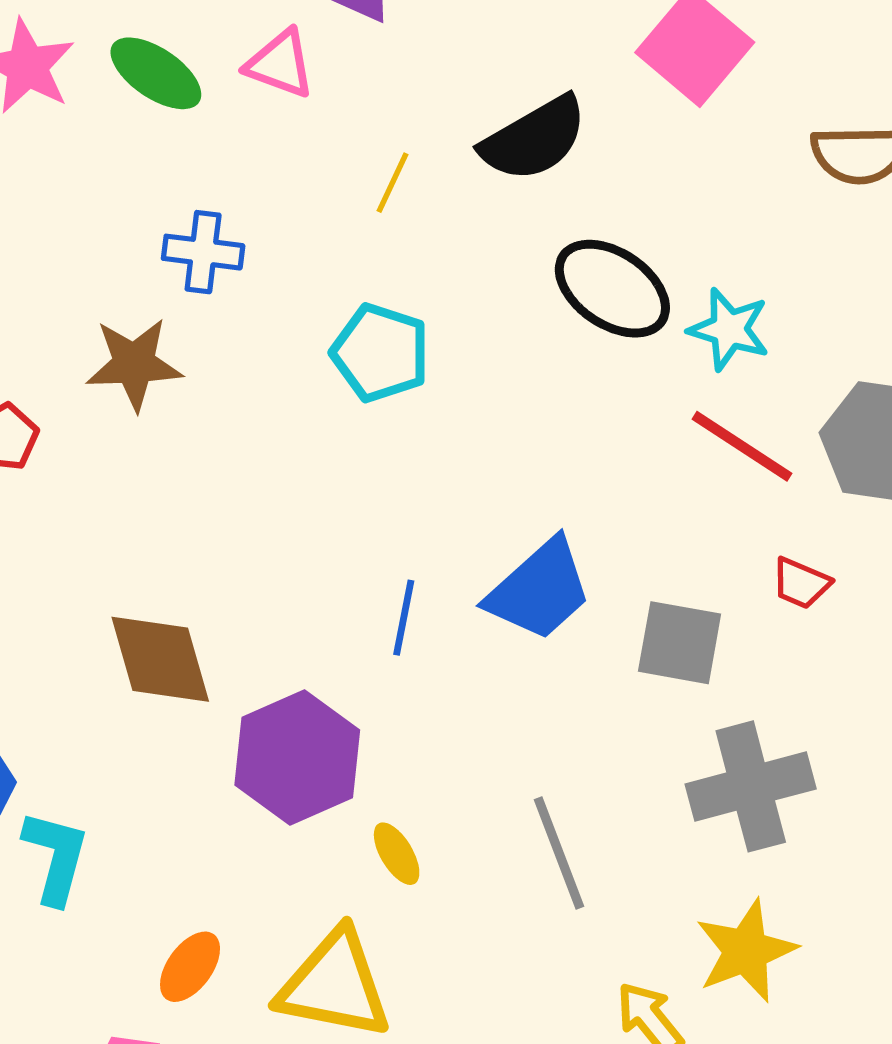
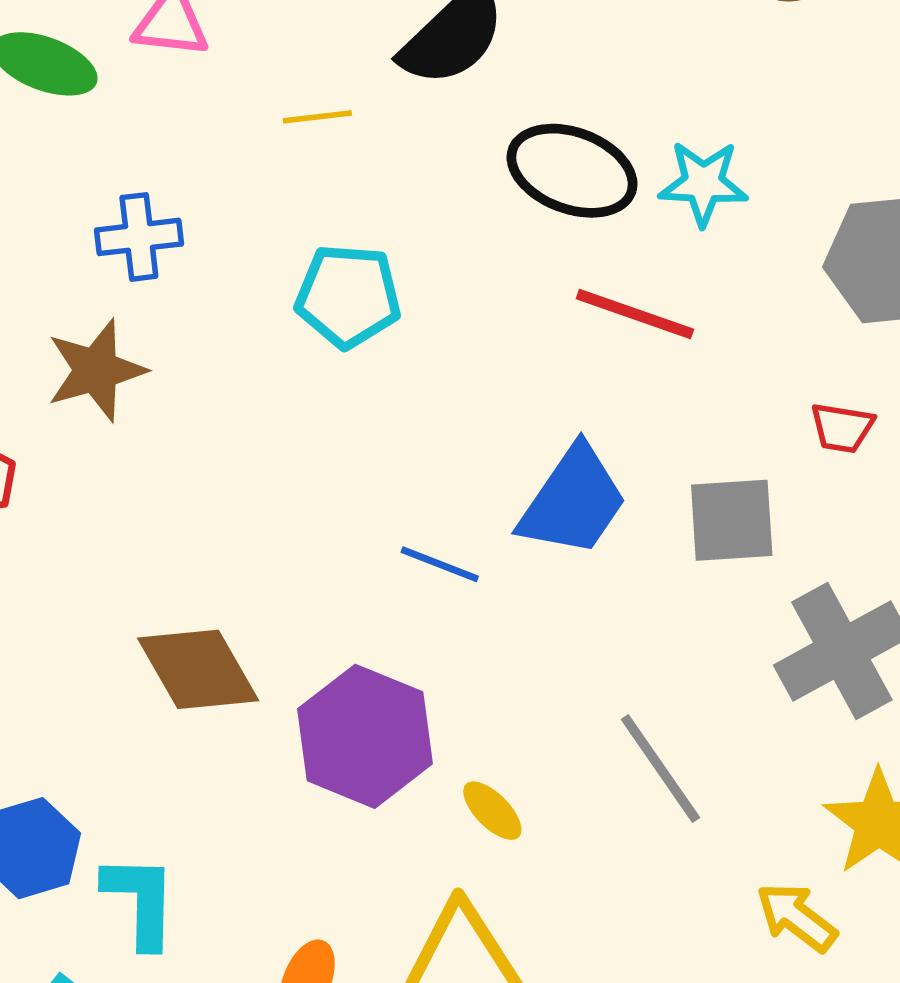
yellow line: (392, 183) -> (317, 117), turned 72
red line: (742, 446) -> (635, 314), moved
blue line: (404, 618) -> (440, 564), turned -66

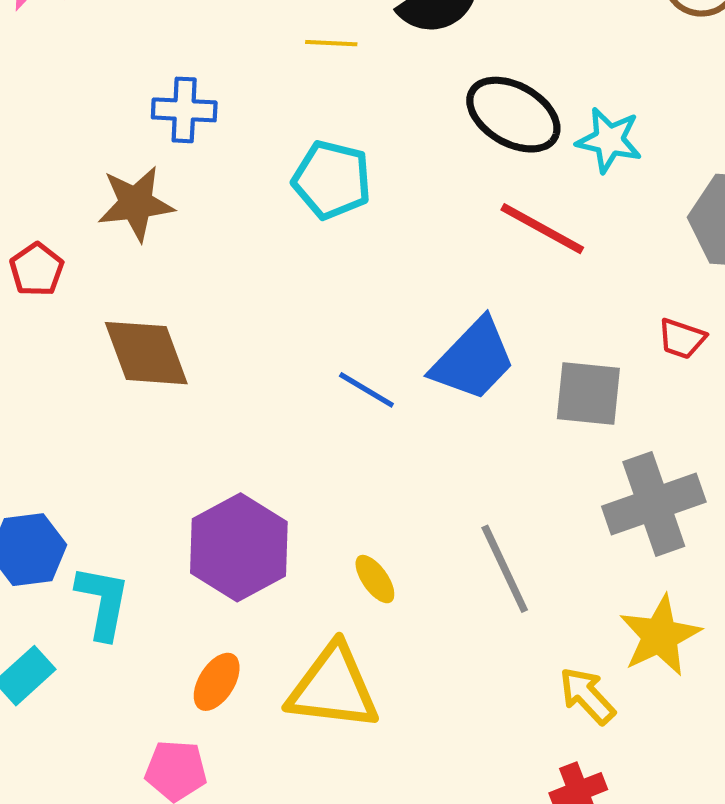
brown diamond: (198, 669) -> (146, 353), moved
purple hexagon: (365, 736) -> (239, 547), moved

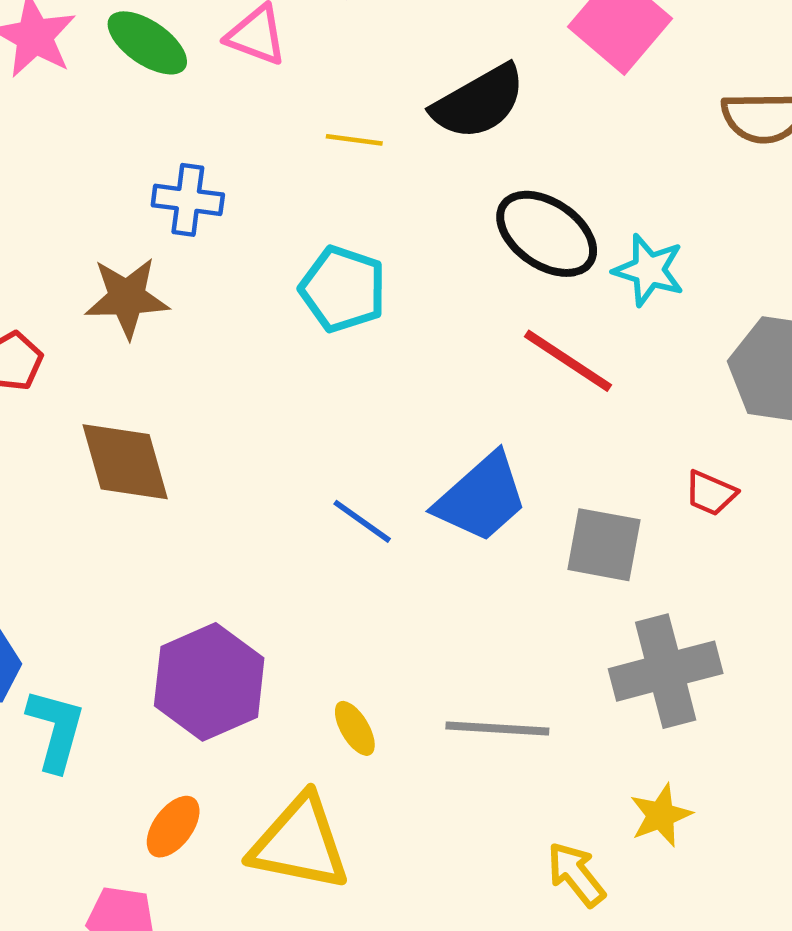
gray line: (505, 569) -> (497, 729), turned -66
yellow star: (660, 636) -> (661, 815), size x0.7

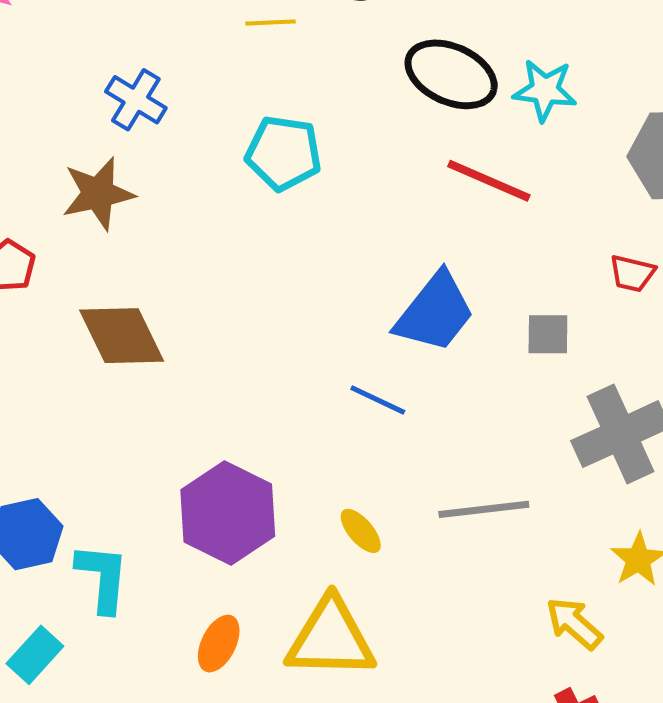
blue cross: (188, 200) -> (136, 100), turned 34
blue line: (362, 521) -> (378, 400), moved
gray square: (604, 545) -> (548, 334), size x0.7

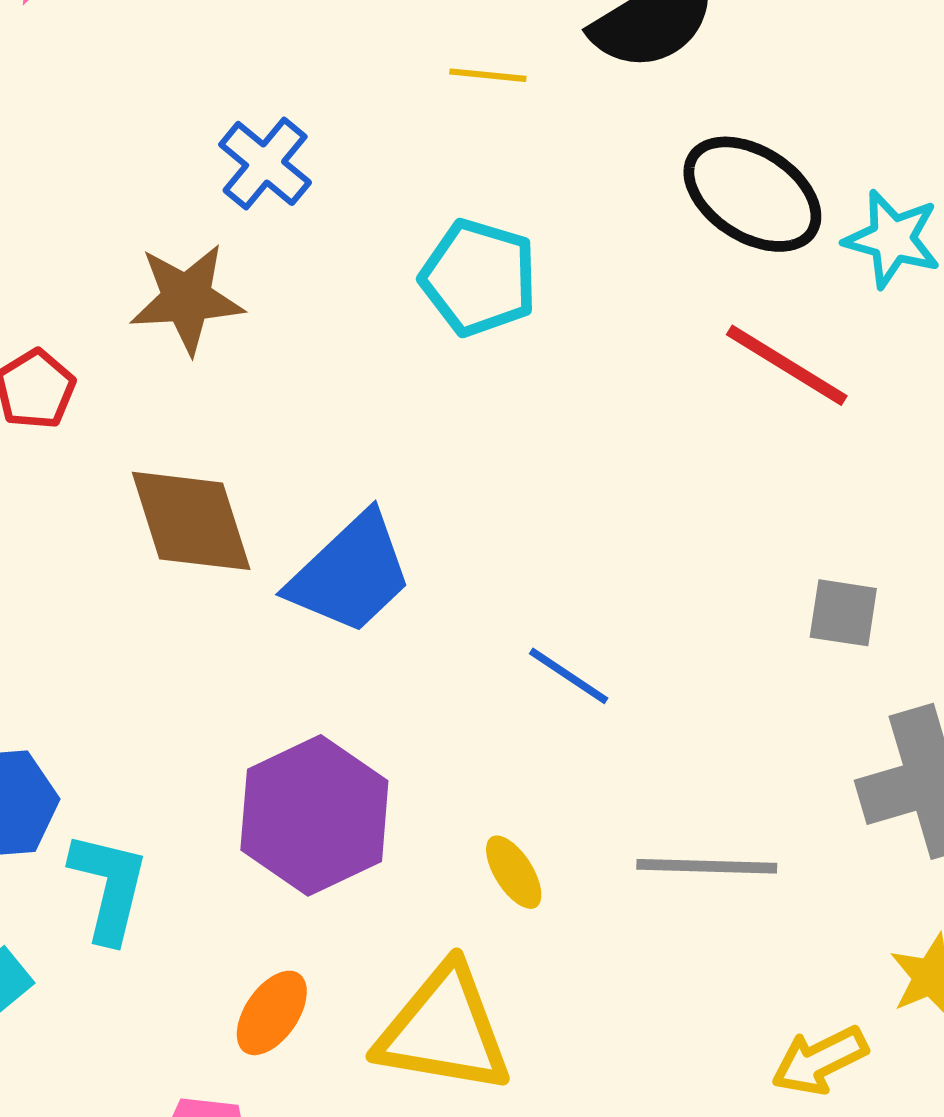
blue trapezoid: (435, 312) -> (351, 574), moved
yellow arrow: (574, 623) -> (820, 1060), turned -76

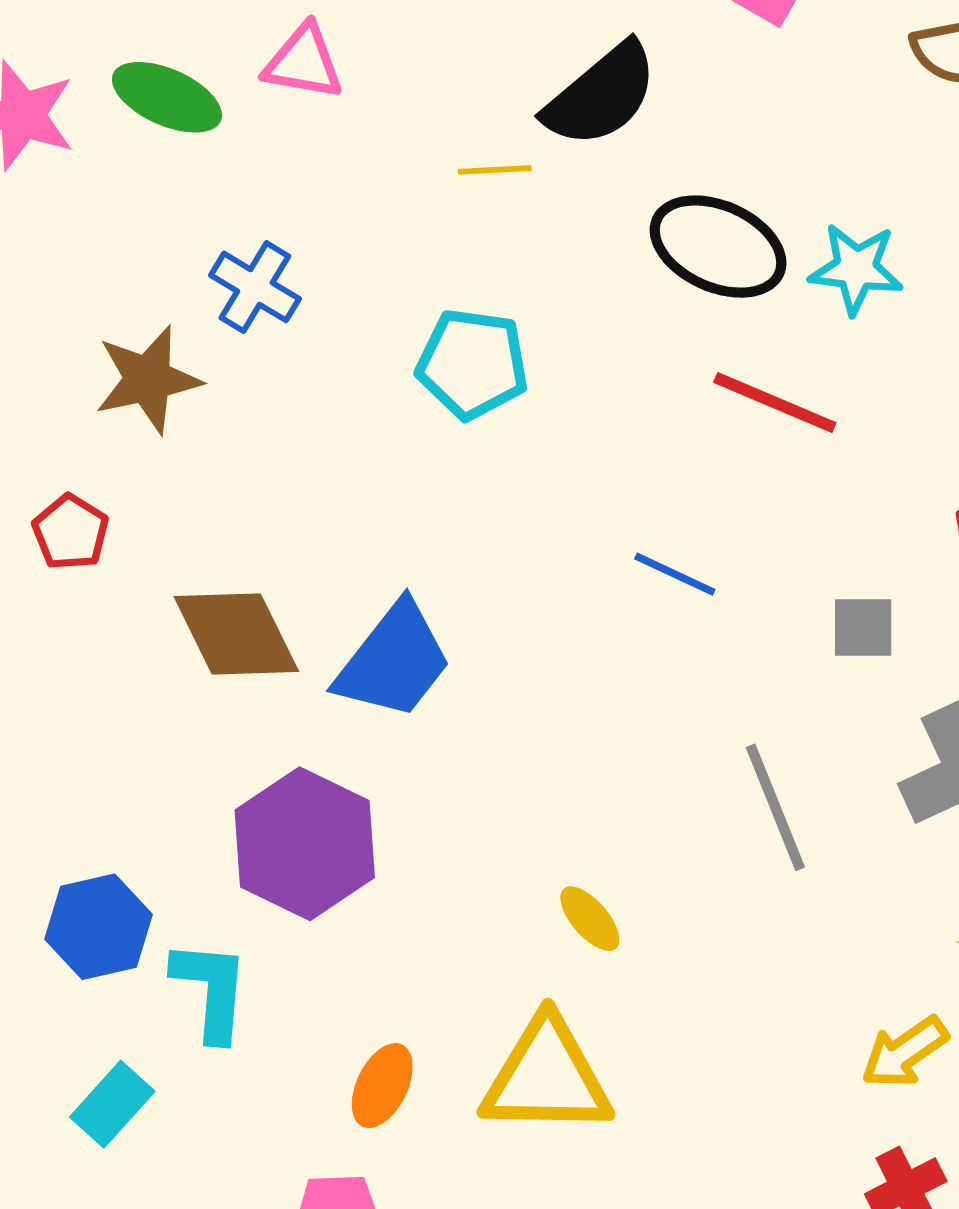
yellow line: (488, 75) -> (495, 170), moved
brown star: (187, 299) -> (148, 379), moved
blue line: (569, 676) -> (675, 574), moved
purple hexagon: (314, 815) -> (305, 844), moved
gray line: (707, 866) -> (775, 807), moved, turned 75

